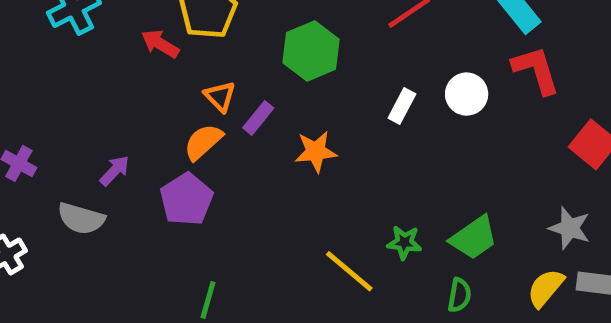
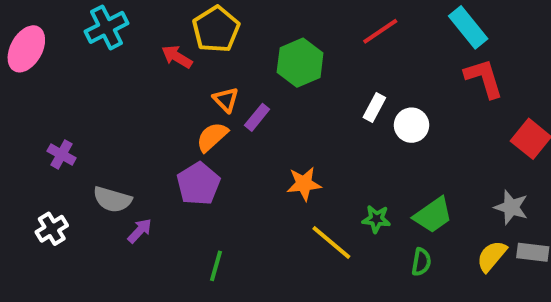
white circle: (467, 94) -> (411, 125), moved
orange star: (316, 151) -> (304, 184), moved
purple arrow: (115, 171) -> (140, 231), moved

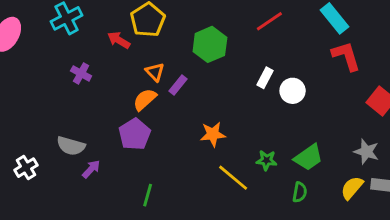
purple cross: (62, 154) -> (81, 73), moved

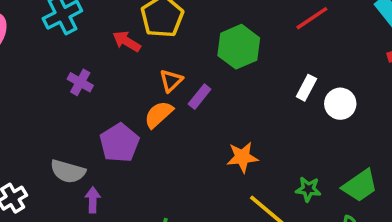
orange triangle: (155, 72) -> (171, 81), turned 30
purple pentagon: (135, 134) -> (119, 143), moved
purple arrow: (91, 169) -> (93, 200), turned -42

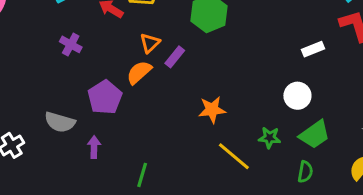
white rectangle: (306, 88) -> (313, 49), moved, turned 40
white circle: (340, 104) -> (297, 96), moved
purple arrow: (93, 200) -> (94, 147), moved

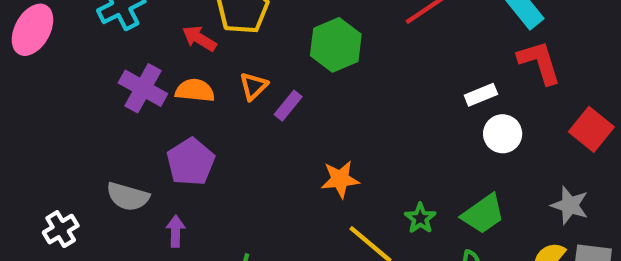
purple cross: (71, 44) -> (143, 88), size x1.5
orange semicircle: (139, 72) -> (195, 90), moved, turned 48
white circle: (297, 96) -> (503, 134), moved
green star: (270, 138) -> (420, 218), turned 30

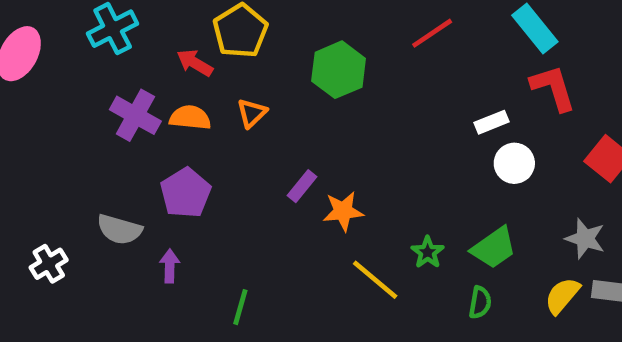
purple rectangle: (288, 106) -> (302, 186), moved

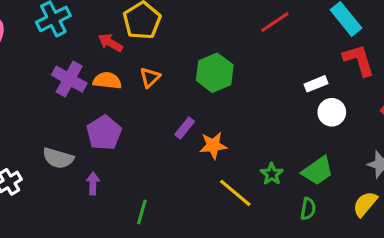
green hexagon: (339, 70) -> (215, 73), moved

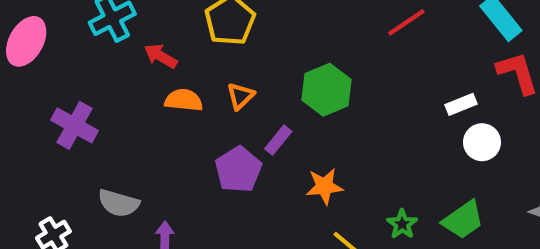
red arrow: (110, 43) -> (161, 56), moved
purple cross: (69, 79) -> (74, 125), moved
purple rectangle: (185, 128) -> (278, 140), moved
purple pentagon: (104, 133) -> (238, 169), moved

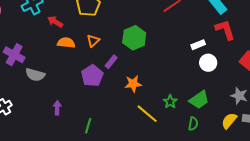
gray semicircle: (119, 203) -> (35, 75), moved

